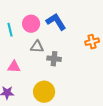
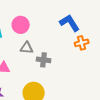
blue L-shape: (56, 22) -> (70, 23), moved

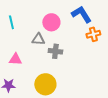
pink circle: (21, 25) -> (51, 22), moved

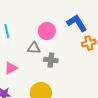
pink triangle: (15, 59) -> (11, 68), turned -32

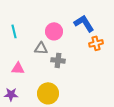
pink triangle: (11, 68) -> (18, 68), turned 32

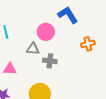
blue L-shape: (84, 23) -> (68, 15), moved

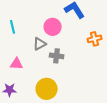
gray triangle: (33, 49) -> (40, 44), turned -32

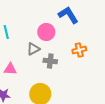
orange cross: (95, 39) -> (79, 50), moved

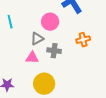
pink triangle: (10, 69) -> (32, 58), moved

